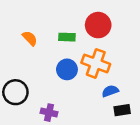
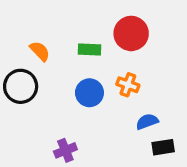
orange cross: (96, 63) -> (128, 85), size x0.6
black circle: (15, 92) -> (21, 86), moved
purple cross: (49, 113) -> (65, 150), turned -35

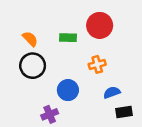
orange cross: (128, 85) -> (97, 64), turned -35
black circle: (21, 86) -> (33, 66), moved
blue circle: (89, 93) -> (68, 90), moved

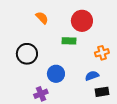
green rectangle: (68, 38) -> (69, 41), moved
orange semicircle: (30, 39) -> (42, 18), moved
orange cross: (97, 64) -> (102, 53), moved

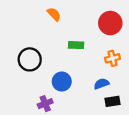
orange semicircle: (42, 18) -> (54, 14), moved
red circle: (82, 21) -> (110, 23), moved

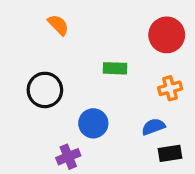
orange semicircle: (54, 14) -> (58, 25), moved

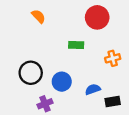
red circle: (167, 35) -> (97, 17), moved
black circle: (45, 90) -> (31, 73), moved
blue semicircle: (153, 127) -> (93, 89), moved

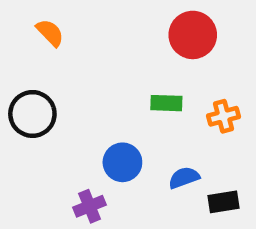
orange semicircle: (38, 16) -> (50, 33), moved
green rectangle: (76, 45) -> (166, 103), moved
black circle: (31, 73) -> (32, 114), moved

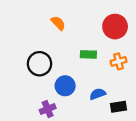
orange semicircle: (50, 33) -> (58, 23), moved
red circle: (193, 35) -> (115, 27), moved
black circle: (32, 114) -> (40, 64), moved

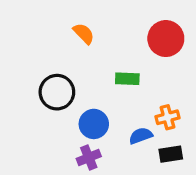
orange cross: (119, 61) -> (167, 117), moved
purple cross: (48, 109) -> (89, 157), moved

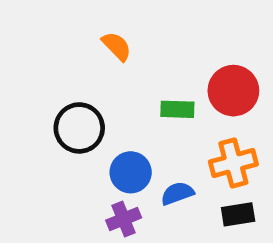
red circle: (166, 39) -> (233, 91), moved
orange cross: (167, 117) -> (233, 163), size x1.4
blue semicircle: (141, 136) -> (177, 193), moved

